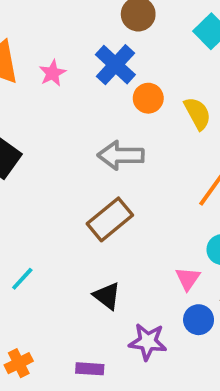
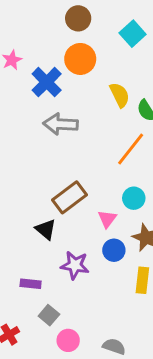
blue cross: (115, 65) -> (47, 82), moved
orange circle: (148, 98) -> (80, 59), moved, size x1.4
brown rectangle: (110, 219) -> (70, 197), moved

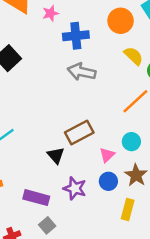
orange circle: (80, 59) -> (121, 21), moved
blue cross: (47, 82) -> (76, 36), turned 30
yellow semicircle: (120, 95) -> (134, 56), turned -30
purple rectangle: (31, 284) -> (36, 198), size x1.5

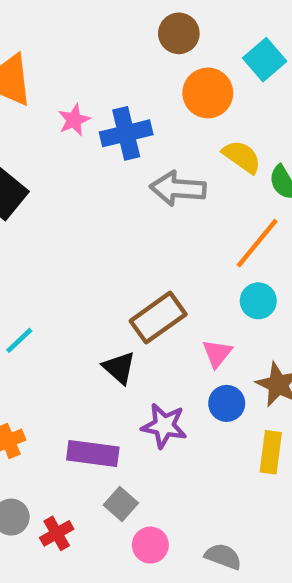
pink star: (50, 13) -> (74, 120), moved
gray arrow: (82, 72) -> (178, 188), moved
cyan circle: (131, 142) -> (258, 301), moved

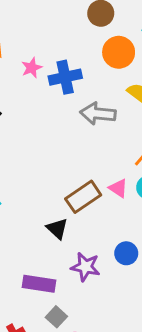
pink triangle: (217, 353) -> (118, 188), moved, turned -36

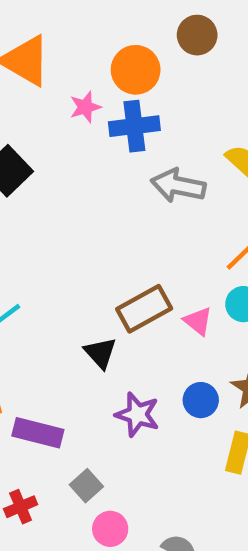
orange circle: (119, 52) -> (136, 70), moved
pink triangle: (118, 188) -> (198, 321), moved
purple rectangle: (39, 284) -> (38, 433), moved

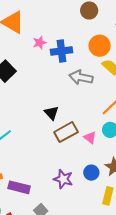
orange circle: (136, 70) -> (100, 46), moved
black triangle: (100, 353) -> (51, 113), moved

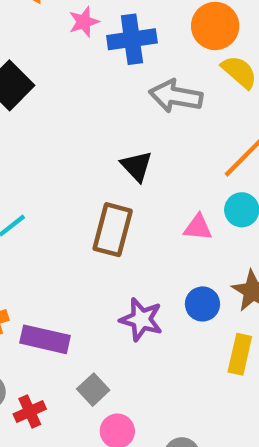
black triangle: (51, 113) -> (137, 166), moved
brown rectangle: (66, 132) -> (113, 230), moved, turned -45
pink triangle: (90, 138) -> (198, 227), turned -32

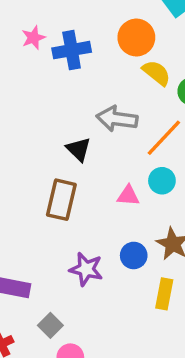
gray arrow: (176, 96) -> (117, 119), moved

